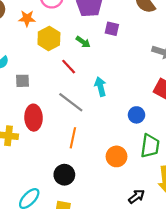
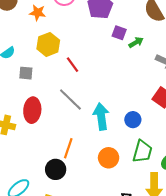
yellow hexagon: (49, 39) -> (48, 44), moved
green arrow: (83, 42) -> (136, 42), moved, turned -72
cyan arrow: (100, 87) -> (101, 116), moved, size x1.4
orange line: (73, 138) -> (68, 148), moved

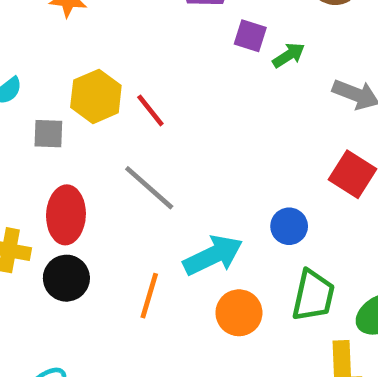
yellow hexagon: (48, 44) -> (96, 96), moved
cyan arrow: (101, 116) -> (213, 255), moved, turned 75
black circle: (56, 169) -> (66, 278), moved

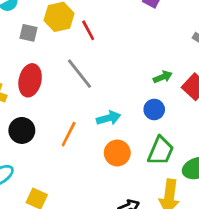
green arrow: (289, 55) -> (163, 77), moved
cyan arrow: (213, 255) -> (109, 118), size x0.7
black circle: (66, 278) -> (22, 130), moved

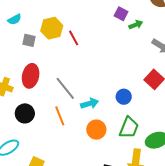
gray line: (80, 74) -> (65, 88), moved
green arrow: (163, 77) -> (136, 25), moved
orange line: (69, 134) -> (60, 116), turned -48

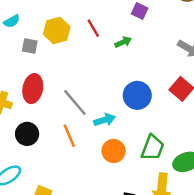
green arrow: (136, 25) -> (123, 42), moved
red line: (74, 38) -> (93, 28), moved
blue circle: (124, 97) -> (137, 95), moved, size x1.5

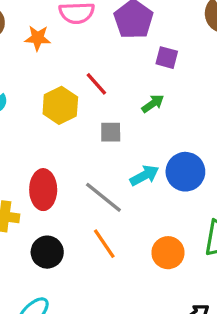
red line: (93, 28) -> (96, 84), moved
gray square: (30, 46) -> (111, 132), moved
cyan arrow: (105, 120) -> (144, 175), moved

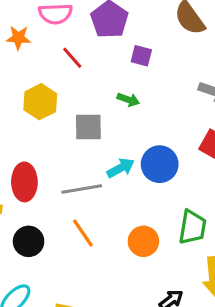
red line: (96, 84) -> (72, 58), moved
green arrow: (153, 104) -> (128, 100), turned 55
gray square: (111, 132) -> (88, 127), size x1.4
gray line: (103, 197) -> (82, 189), turned -48

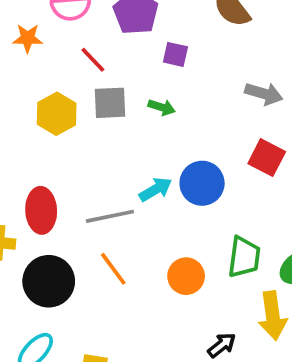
gray square: (88, 127) -> (110, 103), moved
black circle: (29, 241) -> (49, 281), size x1.4

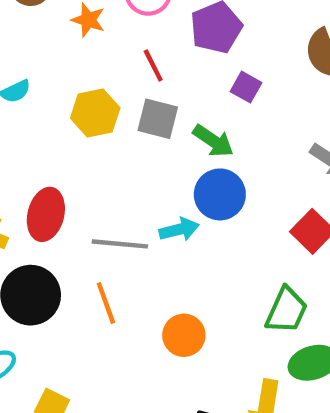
green arrow: (162, 107) -> (213, 141), size x1.4
blue circle: (202, 183) -> (220, 194), moved
green trapezoid: (244, 257) -> (286, 310), moved

